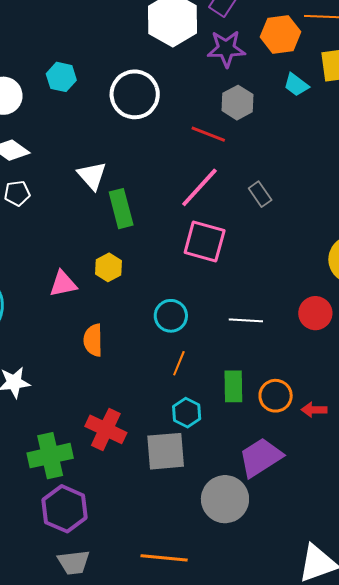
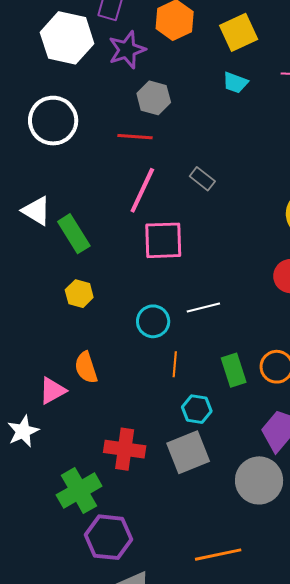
cyan trapezoid: (296, 85) -> (235, 83), moved
pink triangle: (63, 284) -> (52, 391), moved
white line: (246, 320) -> (203, 307), moved

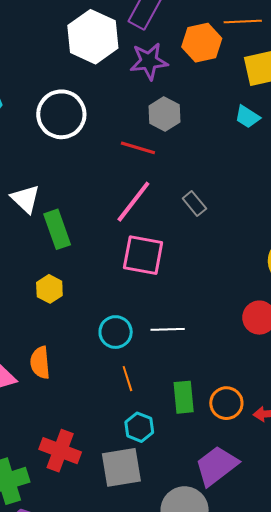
orange line: (175, 364) -> (127, 379), turned -35

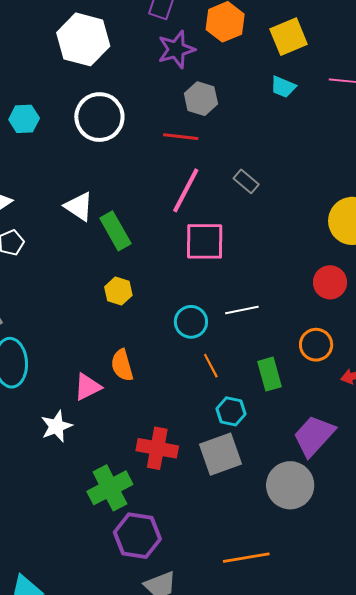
white hexagon: (93, 37) -> (83, 39), moved
orange circle: (226, 403) -> (316, 345), moved

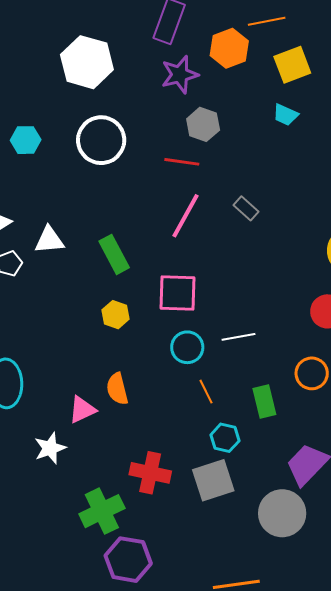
white triangle: (79, 206) -> (49, 240), moved, turned -40
pink square: (205, 241) -> (178, 293), moved

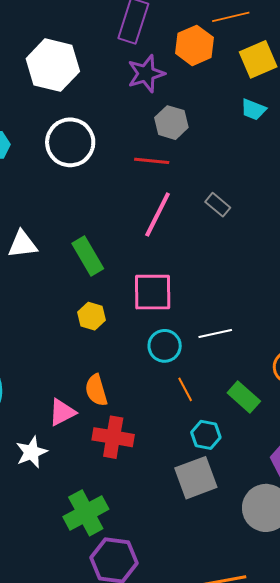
green rectangle: (264, 402) -> (244, 397), turned -32
red cross: (150, 473) -> (113, 437), moved

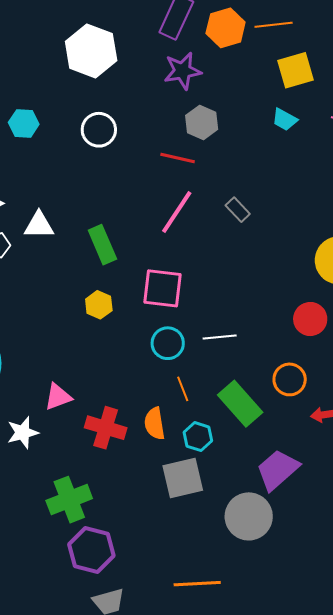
orange hexagon: (194, 45) -> (226, 28), moved
white circle: (70, 142) -> (99, 130), size x0.7
orange semicircle: (96, 390) -> (155, 424), moved
green rectangle: (244, 397) -> (240, 404), size x1.4

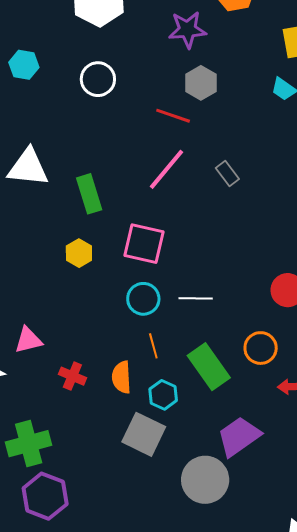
white triangle: (39, 225) -> (28, 167), size x1.4
red cross: (106, 428) -> (72, 376), size x0.7
gray square: (183, 478) -> (144, 434), turned 33

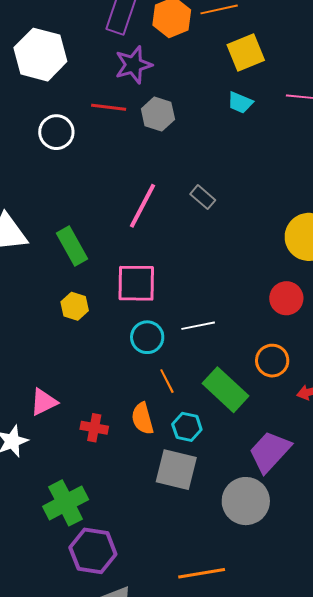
red line: (173, 116) -> (109, 107), moved

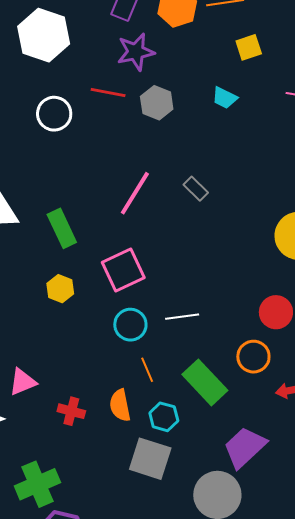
yellow square: (246, 52) -> (249, 47), size x0.7
cyan trapezoid: (240, 103) -> (225, 98), moved
pink square: (136, 283) -> (123, 270), turned -30
red circle: (286, 298) -> (276, 312), moved

